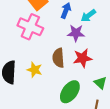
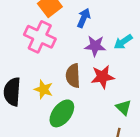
cyan arrow: (88, 16) -> (123, 42), moved
green ellipse: (70, 92) -> (62, 113), moved

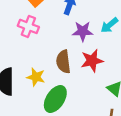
pink cross: (40, 37) -> (28, 26), size x0.7

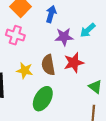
yellow star: (36, 77) -> (25, 70), moved

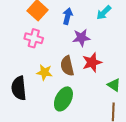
cyan arrow: (88, 30) -> (104, 13), moved

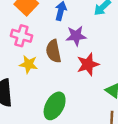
brown semicircle: (67, 66) -> (54, 51), moved
yellow star: (44, 72) -> (29, 64), moved

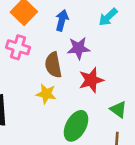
yellow star: (29, 64) -> (46, 94), moved
green ellipse: (55, 106) -> (76, 126), moved

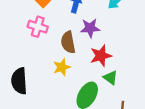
yellow star: (46, 94) -> (62, 67), turned -30
green triangle: (118, 109) -> (110, 78), moved

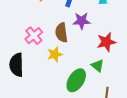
pink cross: (38, 27) -> (34, 36), moved, turned 30
red star: (101, 56) -> (106, 42), moved

